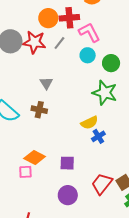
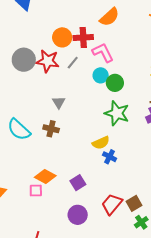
green circle: (111, 63) -> (115, 83), moved
blue cross: (98, 136) -> (110, 157), turned -32
purple square: (67, 163) -> (78, 183), turned -35

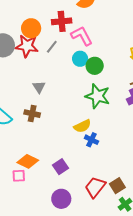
orange circle: (62, 37) -> (31, 28), moved

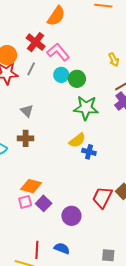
red cross: (62, 21) -> (36, 42), turned -36
purple square: (61, 167) -> (44, 203), moved

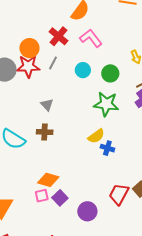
pink L-shape: (58, 52) -> (91, 38), moved
green circle: (77, 79) -> (110, 73), moved

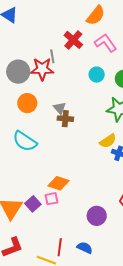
orange circle: (29, 48) -> (27, 103), moved
gray line: (53, 63) -> (52, 56), moved, turned -40
brown cross: (45, 132) -> (65, 119), moved
purple square: (60, 198) -> (33, 204), moved

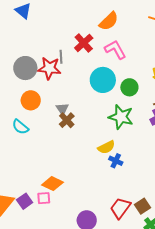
cyan circle: (97, 75) -> (103, 80), size x1.6
brown cross: (65, 119) -> (67, 120), turned 35
cyan semicircle: (25, 141) -> (20, 127), moved, size x0.7

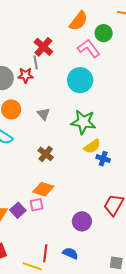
red cross: (84, 43) -> (43, 47), moved
red star: (49, 68) -> (26, 75), size x0.7
green circle: (129, 87) -> (104, 33), moved
green star: (121, 117) -> (83, 122), moved
brown cross: (67, 120) -> (46, 154), moved

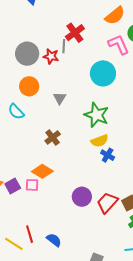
purple circle: (82, 221) -> (82, 197), moved
red line: (45, 253) -> (30, 234), turned -36

